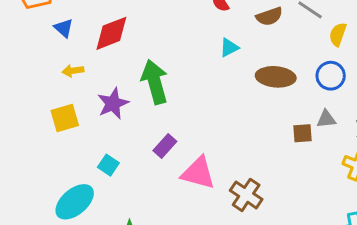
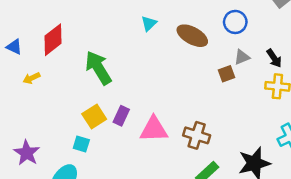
brown ellipse: (276, 77) -> (192, 36), turned 40
purple star: (113, 103) -> (27, 153), moved
yellow square: (65, 118) -> (94, 117), moved

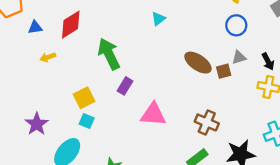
brown ellipse: (192, 36) -> (198, 63), moved
blue triangle: (14, 47) -> (35, 27), turned -40
purple rectangle: (121, 116) -> (125, 86), moved
yellow square: (94, 117) -> (84, 98), moved
brown cross: (197, 135) -> (207, 122), moved

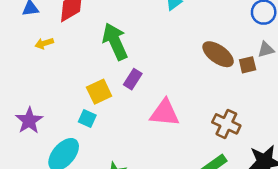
yellow square: (84, 98) -> (99, 92), moved

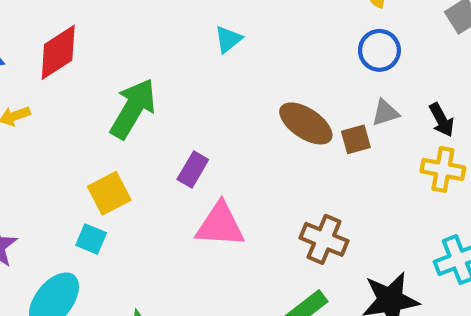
green arrow: (115, 42) -> (133, 109), turned 57
purple rectangle: (133, 79) -> (193, 170), moved

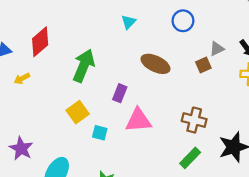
blue circle: (379, 50) -> (183, 21), moved
brown ellipse: (306, 123) -> (155, 64), moved
cyan square: (91, 239) -> (100, 133), moved

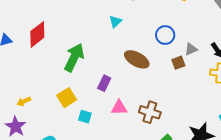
blue circle: (183, 21) -> (165, 35), moved
yellow arrow: (22, 79) -> (24, 101), moved
pink triangle: (138, 120) -> (119, 108), size x0.7
brown cross: (194, 120) -> (150, 112), moved

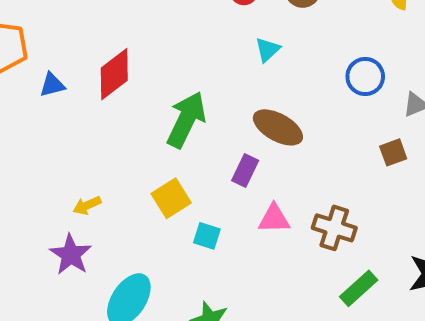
brown ellipse: (137, 59) -> (278, 127), moved
brown square: (178, 63) -> (393, 152), moved

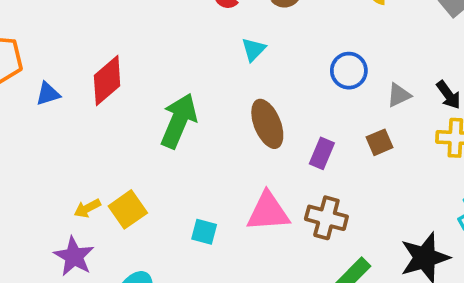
brown ellipse: (278, 127) -> (267, 124), turned 42
purple rectangle: (245, 170) -> (322, 153), moved
yellow square: (171, 198) -> (128, 209), moved
pink triangle: (274, 219) -> (268, 212), size x1.4

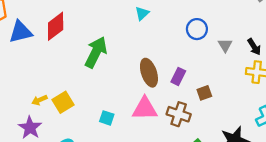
blue triangle: (48, 94) -> (21, 32), size x1.6
gray triangle: (399, 95) -> (225, 45), turned -40
brown ellipse: (267, 124) -> (149, 73), moved
brown square: (379, 142) -> (204, 93), moved

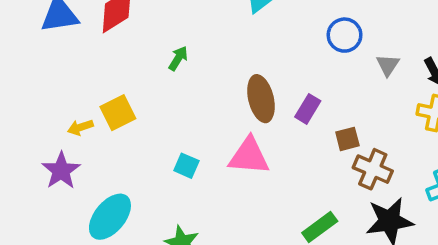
green arrow: (96, 52) -> (178, 58), size x0.5
yellow square: (63, 102) -> (118, 113), moved
brown cross: (179, 114) -> (373, 169), moved

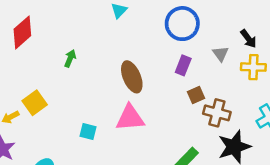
blue circle: (345, 35) -> (182, 24), size x1.4
gray triangle: (388, 65) -> (221, 54), moved
purple rectangle: (308, 109) -> (183, 65), moved

